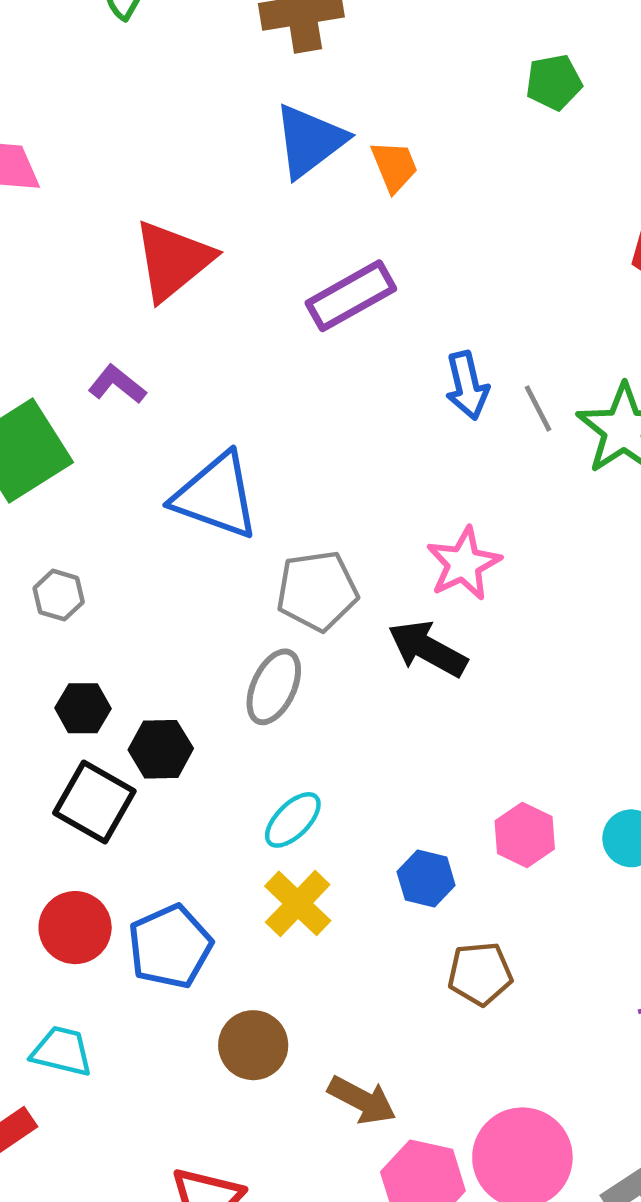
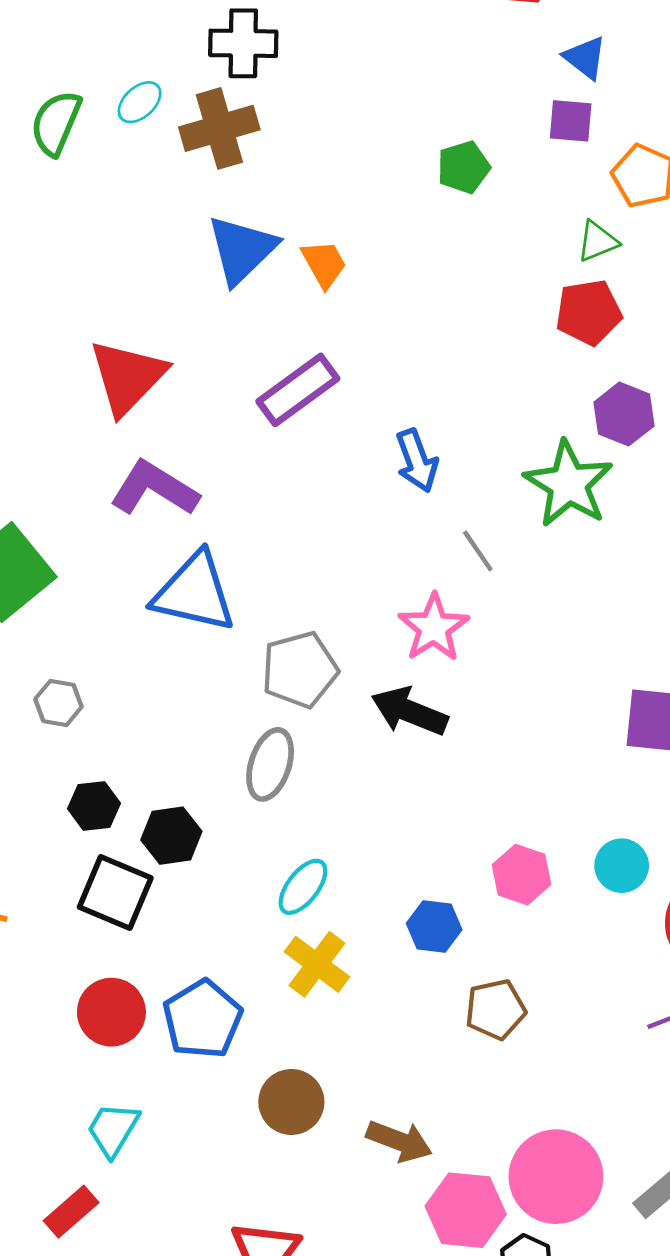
purple L-shape: (117, 384) -> (154, 489), moved, size x1.6
gray line: (538, 408) -> (478, 551), moved
cyan trapezoid: (62, 1051) -> (113, 1129), turned -66

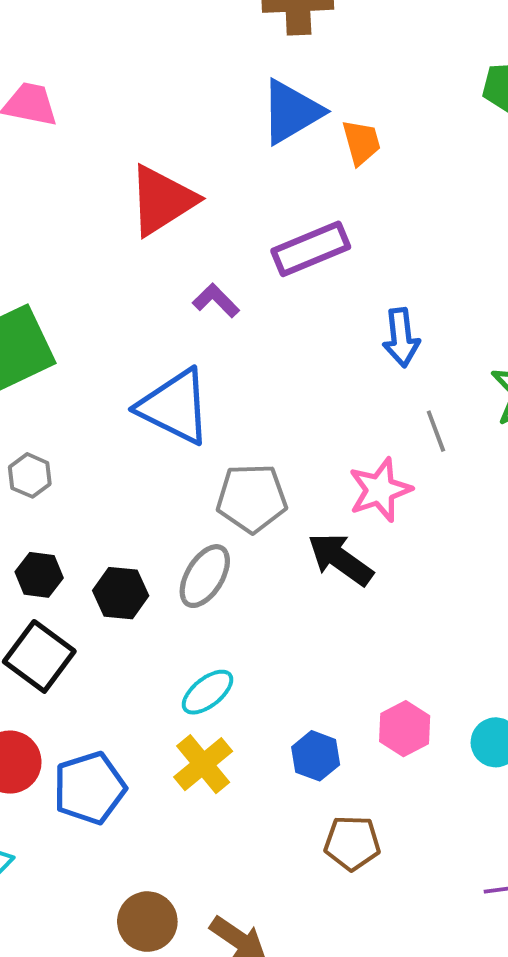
purple L-shape: (154, 489) -> (216, 301), moved, size x0.6
black hexagon: (171, 836) -> (121, 593), moved
brown circle: (291, 1102) -> (147, 922), moved

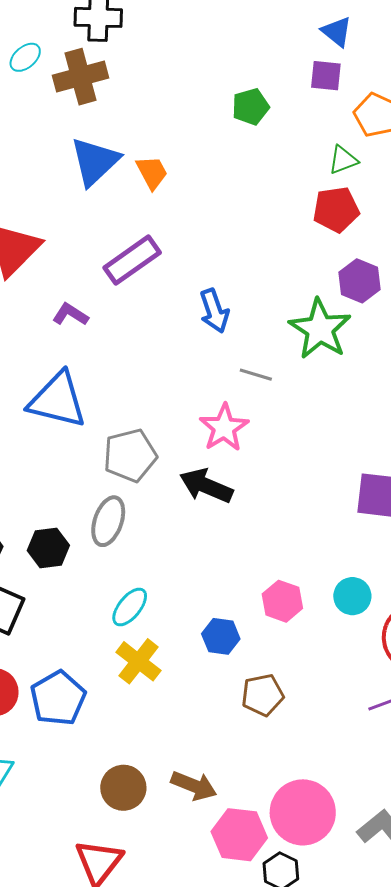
gray line: (436, 431) -> (256, 375), turned -40

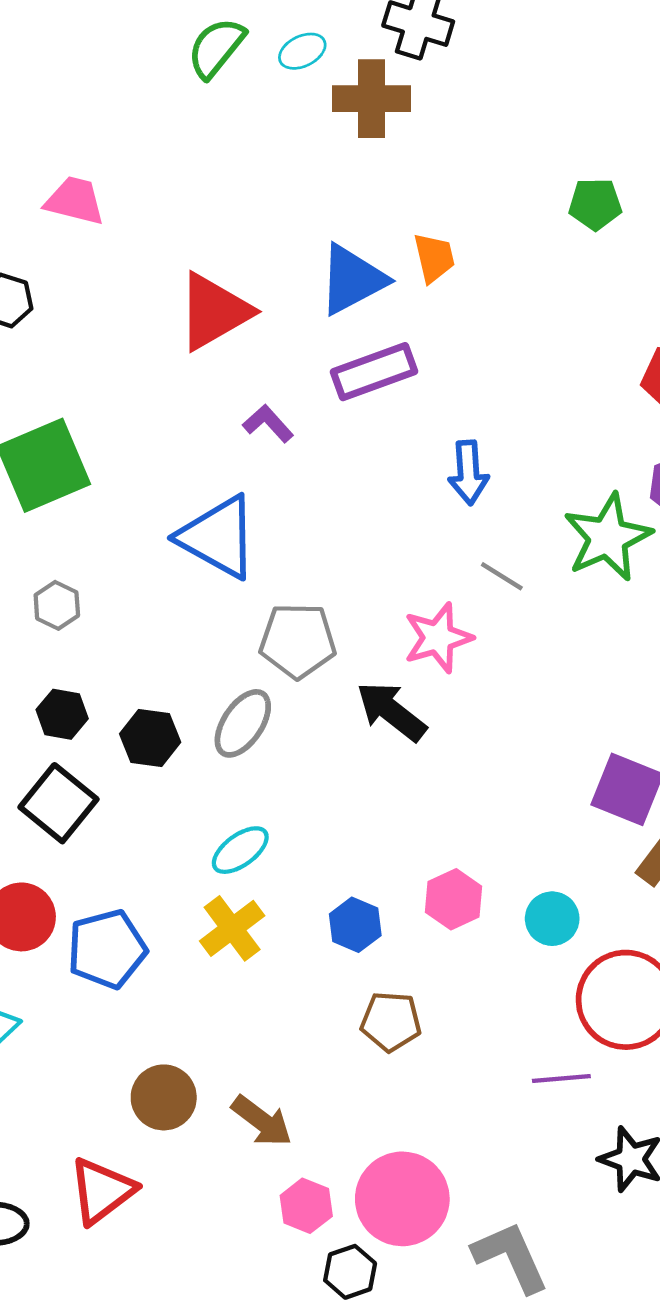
blue triangle: (95, 161) -> (352, 279), moved
pink hexagon: (239, 835) -> (306, 1206), size x0.7

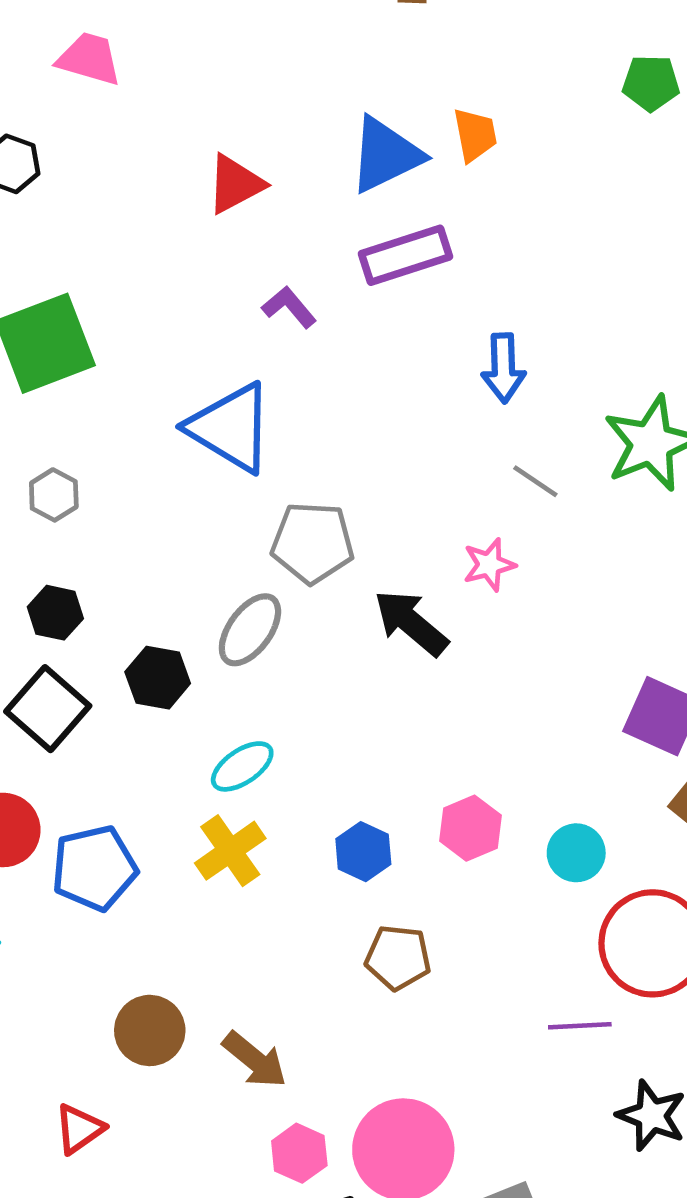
red triangle: (214, 312) -> (235, 184), size x0.7
pink star: (438, 638) -> (489, 565), moved, size x0.7
black hexagon: (150, 738) -> (158, 678), moved
red triangle: (102, 1191) -> (79, 1129), size x0.7

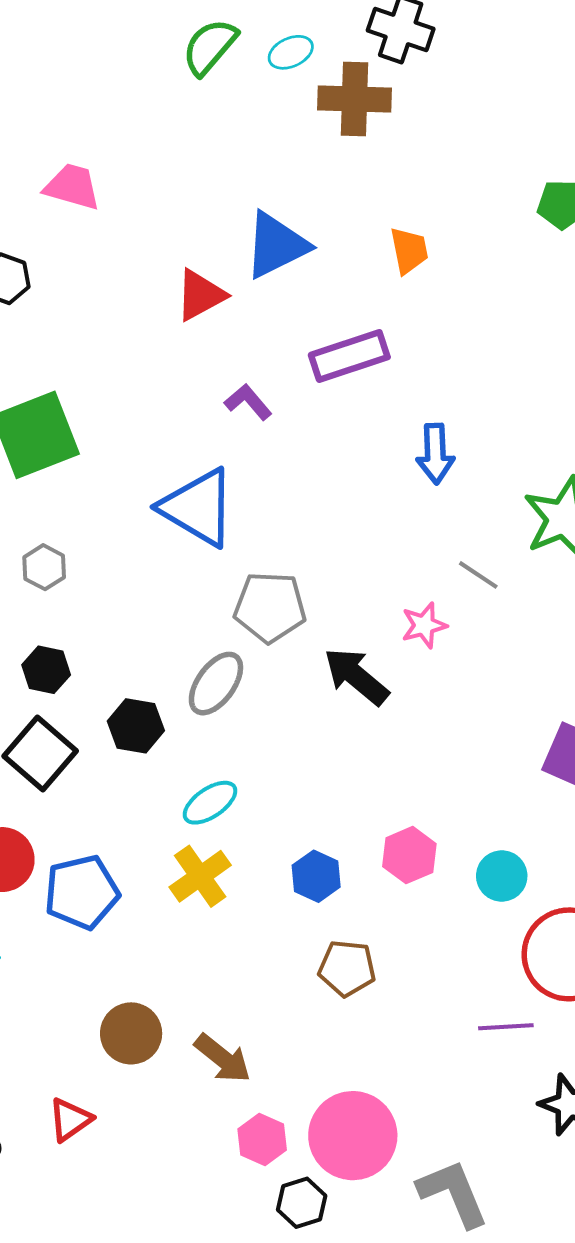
blue triangle: (386, 155) -> (276, 245), moved
gray line: (535, 481) -> (478, 575), moved

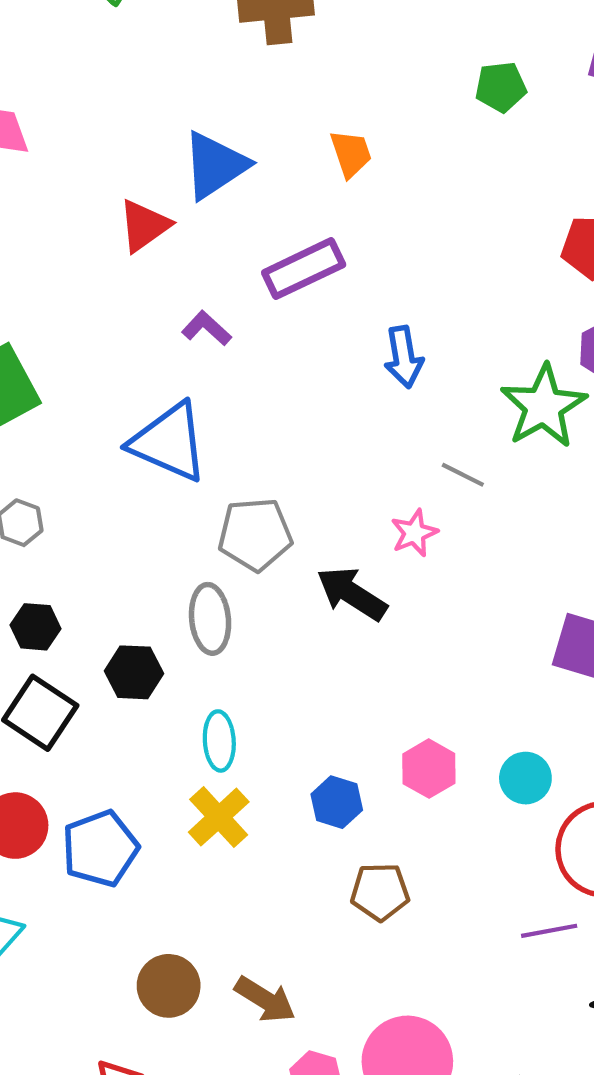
gray ellipse: (216, 684) -> (210, 619), turned -34
cyan ellipse: (210, 803) -> (219, 741), turned -52

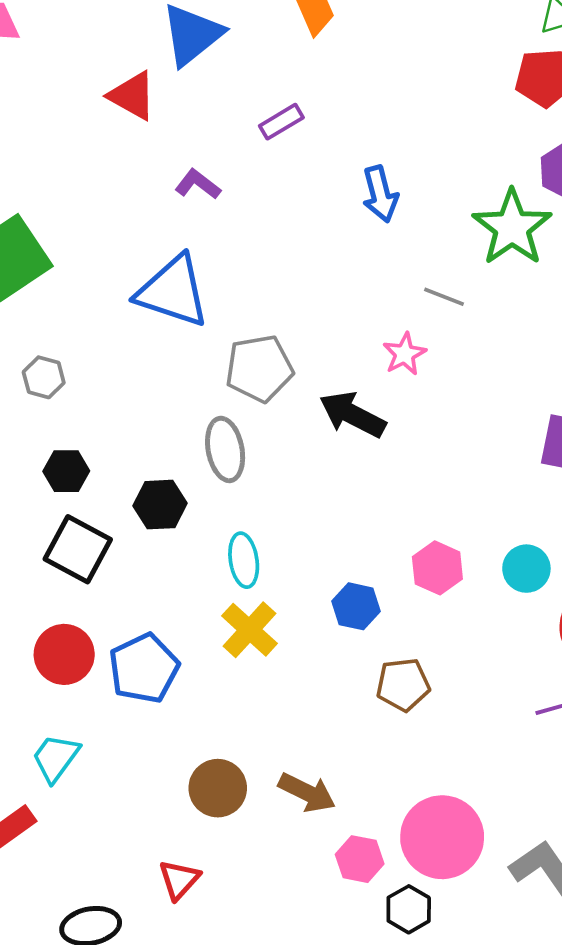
red triangle: (144, 226) -> (132, 96), turned -50
purple rectangle: (304, 269) -> (281, 122), size x0.6

